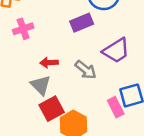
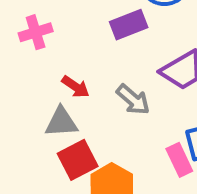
red arrow: (49, 63) -> (75, 87), turned -144
gray triangle: (41, 85) -> (61, 122), turned -50

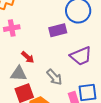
gray arrow: (133, 100) -> (54, 77), moved

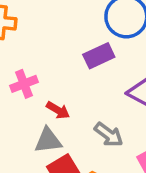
pink cross: (12, 28) -> (24, 84), moved

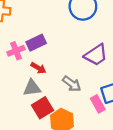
purple rectangle: (99, 56) -> (36, 43), moved

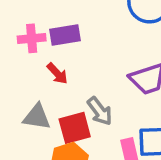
gray triangle: (32, 88) -> (37, 117), moved
red square: (42, 108) -> (75, 128), moved

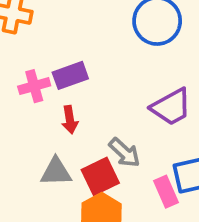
red arrow: (57, 73) -> (70, 120), turned 45

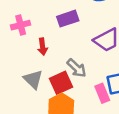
purple rectangle: (70, 75) -> (68, 19), moved
gray triangle: (56, 172) -> (33, 79), turned 45

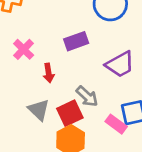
pink cross: (21, 25) -> (24, 49), turned -30
pink rectangle: (102, 93) -> (116, 124), turned -30

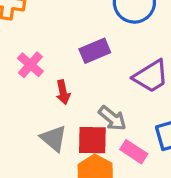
red square: (70, 113) -> (92, 140), turned 30
pink rectangle: (116, 124) -> (134, 152), moved

